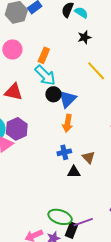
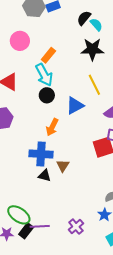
black star: (84, 37) -> (92, 49), size x1.6
blue triangle: (67, 99) -> (75, 106), moved
blue cross: (64, 152) -> (41, 154), size x1.6

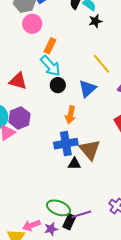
pink circle: (20, 41) -> (32, 24), moved
black star: (92, 49) -> (95, 21), moved, size x0.6
brown triangle: (63, 166) -> (90, 150), size x1.6

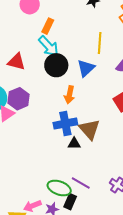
yellow line: (102, 64) -> (100, 43), turned 45
black circle: (58, 85) -> (56, 65), size x1.5
purple line: (81, 214) -> (81, 183), moved, turned 48

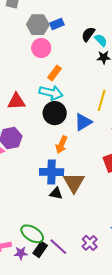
cyan arrow: (49, 46) -> (51, 93), turned -45
red triangle: (16, 62) -> (16, 101), turned -30
purple line: (81, 183) -> (58, 247), moved

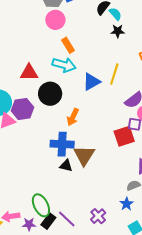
orange rectangle: (54, 73) -> (68, 45), turned -70
black circle: (55, 113) -> (50, 94), moved
blue triangle: (83, 122) -> (91, 82), moved
green ellipse: (32, 234) -> (41, 205), turned 30

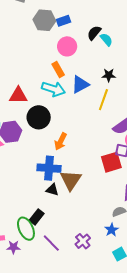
pink circle: (55, 20) -> (67, 46), moved
black star: (118, 31) -> (109, 75), moved
blue triangle: (91, 82) -> (80, 84), moved
black rectangle: (48, 221) -> (37, 217), moved

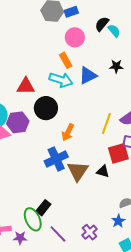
yellow line: (103, 100) -> (106, 123), moved
blue cross: (49, 168) -> (56, 159), turned -30
black triangle: (52, 190) -> (103, 171), moved

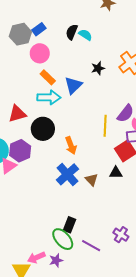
pink circle: (75, 37) -> (40, 53), moved
orange arrow: (68, 132) -> (71, 146), turned -30
brown triangle: (78, 171) -> (92, 180), size x0.6

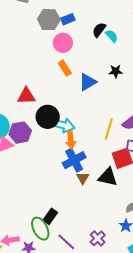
cyan arrow: (49, 97) -> (63, 125), moved
black triangle: (116, 173) -> (108, 177), size x1.5
blue cross: (67, 174) -> (74, 160), moved

